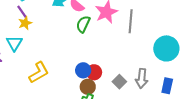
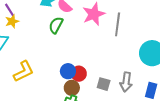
green semicircle: (83, 24) -> (56, 25), moved
gray square: (119, 82) -> (104, 84), turned -32

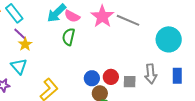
gray line: (118, 24) -> (128, 20), turned -60
red circle: (79, 74) -> (111, 77), moved

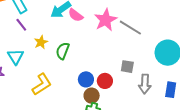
green semicircle: (69, 37) -> (63, 51), moved
yellow star: (25, 44) -> (41, 42), moved
gray square: (130, 82) -> (127, 67), moved

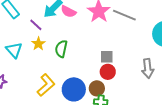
purple line: (21, 25) -> (36, 25), moved
cyan triangle: (16, 57) -> (14, 50), moved
gray square: (127, 67) -> (107, 57), moved
blue circle: (86, 79) -> (74, 89), moved, size x1.5

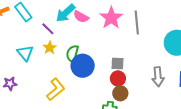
gray line: (124, 15) -> (137, 22), turned 60
brown circle: (97, 88) -> (120, 93), moved
blue circle: (74, 89) -> (83, 66), moved

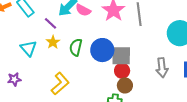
gray square: (117, 63) -> (121, 56), size x1.5
blue circle: (83, 66) -> (102, 50), moved

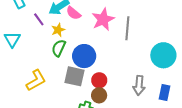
yellow star: (53, 42) -> (58, 30), moved
gray square: (121, 56) -> (74, 76), moved

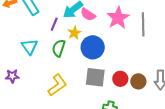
purple line: (39, 19) -> (54, 24), turned 64
green semicircle: (59, 48) -> (59, 48), moved
blue circle: (84, 56) -> (93, 47), moved
brown circle: (99, 95) -> (138, 81), moved

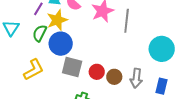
yellow star: (74, 33) -> (57, 20), size x1.5
blue circle: (93, 47) -> (61, 44), moved

